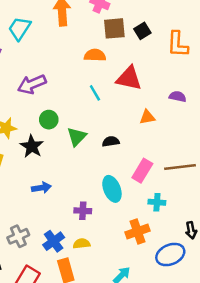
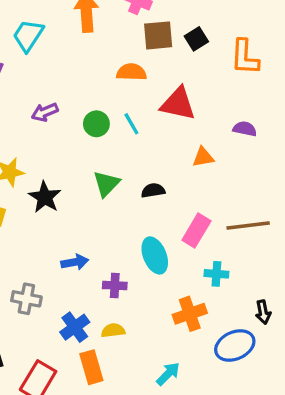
purple arrow: (32, 84) -> (45, 112), size x0.7
green circle: (49, 120) -> (96, 124), moved
blue arrow: (41, 188) -> (75, 262), moved
gray cross: (18, 236) -> (26, 299), moved, turned 35

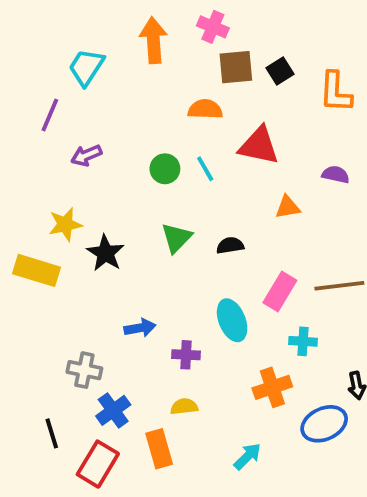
purple arrow: (45, 112) -> (86, 155), moved
blue cross: (75, 327) -> (113, 410), moved

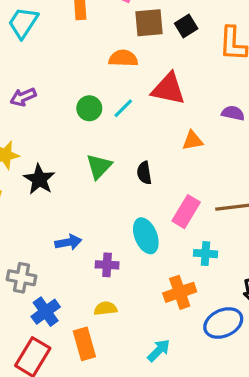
cyan line: (205, 169) -> (123, 108), turned 75
black semicircle: (230, 245) -> (144, 173), turned -90

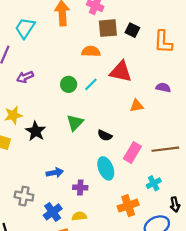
black square: (186, 26) -> (132, 30), turned -32
black semicircle: (144, 173) -> (105, 135), moved, turned -56
cyan cross: (206, 254) -> (154, 183), moved, turned -32
blue cross: (46, 312) -> (53, 212), moved

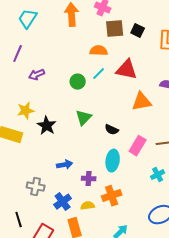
cyan trapezoid: (25, 28) -> (28, 19), moved
cyan line: (91, 84) -> (99, 74), moved
orange triangle: (137, 106) -> (142, 102), size x1.5
cyan ellipse: (106, 168) -> (113, 161), turned 30
orange cross: (128, 206) -> (112, 196), moved

